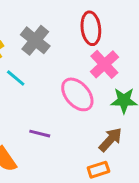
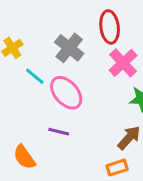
gray cross: (35, 40) -> (69, 48), moved
pink ellipse: (77, 94) -> (66, 93), moved

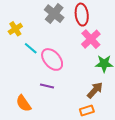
gray cross: (69, 48) -> (54, 14), moved

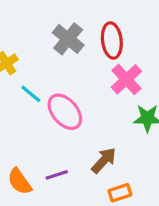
purple line: (47, 86) -> (57, 175), moved, turned -32
brown arrow: (95, 90) -> (104, 160), moved

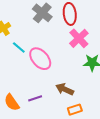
brown arrow: (104, 160) -> (65, 89), turned -108

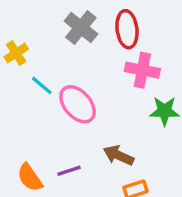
pink cross: (79, 38) -> (142, 70), turned -36

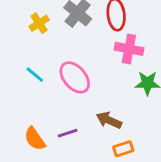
yellow cross: (16, 53) -> (39, 23), moved
cyan line: (42, 85) -> (35, 75), moved

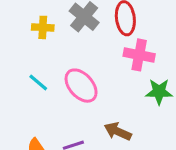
yellow cross: (39, 23) -> (43, 27), turned 36

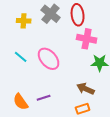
brown arrow: (118, 131) -> (86, 89), moved

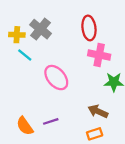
gray cross: (51, 14) -> (41, 29), moved
yellow cross: (24, 21) -> (17, 35), moved
cyan line: (21, 57) -> (25, 55), moved

